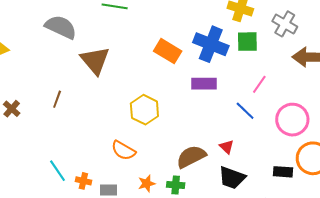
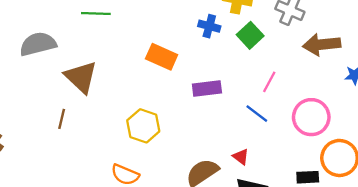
gray semicircle: (61, 27) -> (38, 44), turned -32
green square: (247, 42) -> (250, 35), turned -35
blue cross: (211, 44) -> (209, 26), moved, size x0.6
brown line: (57, 99) -> (62, 119), moved

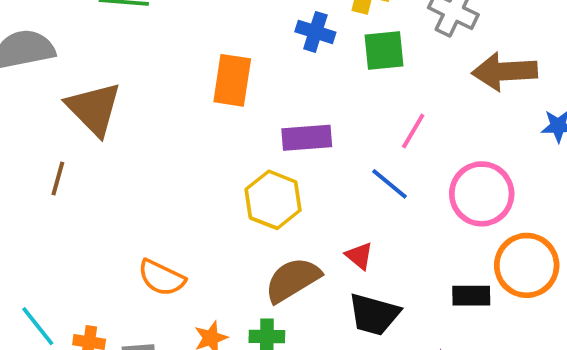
green square: (250, 35) -> (384, 51), turned 35
orange rectangle: (162, 57) -> (232, 80), turned 72
yellow hexagon: (143, 126) -> (273, 200), moved

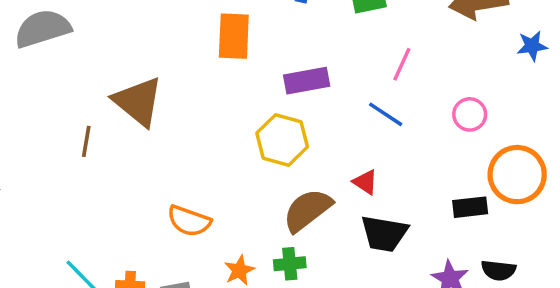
brown triangle: (94, 109) -> (138, 101), moved
pink circle: (482, 194) -> (470, 114), size x0.6

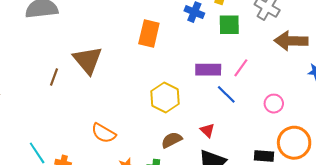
purple rectangle: (307, 81) -> (208, 70), moved
brown semicircle: (307, 210) -> (172, 140), size x0.7

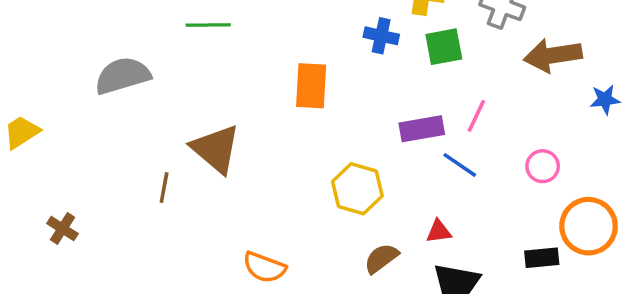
red triangle: (207, 130) -> (439, 231), turned -42

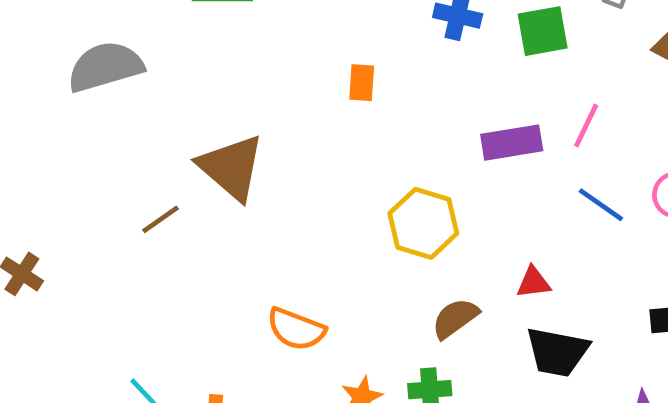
orange rectangle: (311, 86) -> (362, 83), size x0.6
blue line: (460, 165) -> (601, 205), moved
brown line: (164, 188) -> (160, 219), turned 44

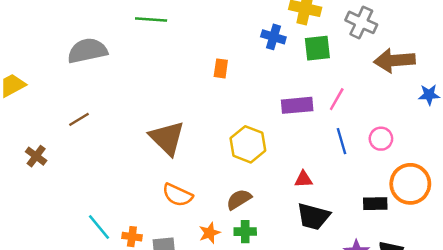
brown triangle: (231, 167) -> (167, 138), moved
blue line: (601, 205) -> (342, 141), turned 35
brown line: (160, 219) -> (79, 119), moved
brown semicircle: (455, 318) -> (239, 199), moved

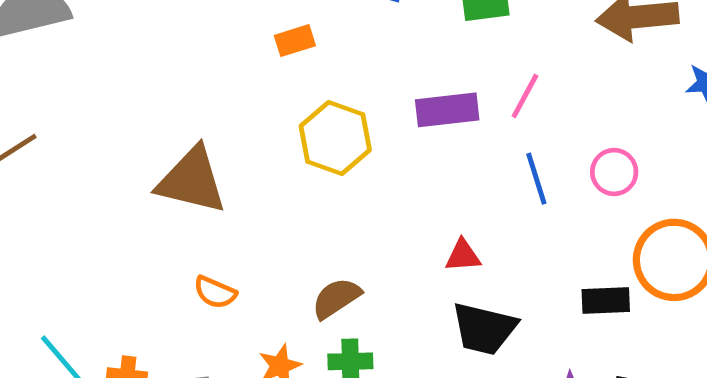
orange rectangle: (221, 68) -> (295, 41), turned 66
brown triangle: (167, 138) -> (192, 180), turned -30
yellow hexagon: (248, 144) -> (335, 138), moved
orange semicircle: (177, 195) -> (215, 292), size x0.7

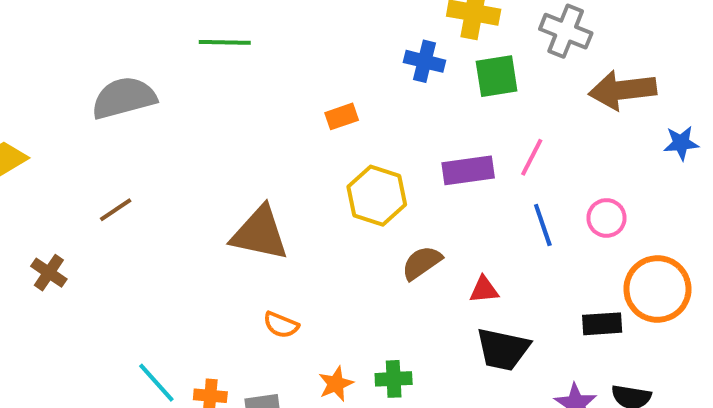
brown semicircle: (336, 298) -> (422, 263), moved

